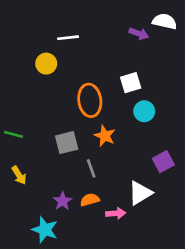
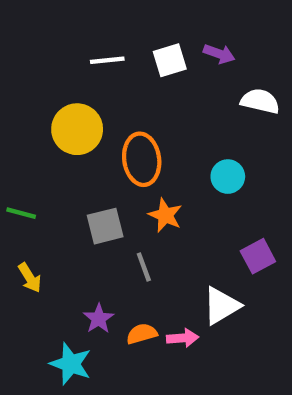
white semicircle: (165, 21) -> (260, 101), moved
yellow circle: (46, 64) -> (77, 129), moved, size x1.5
white square: (131, 83) -> (170, 60), moved
orange semicircle: (90, 200) -> (142, 334), moved

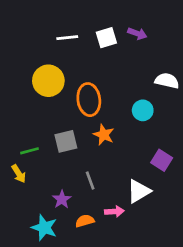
white semicircle: (260, 101) -> (167, 81), moved
green line: (21, 213) -> (29, 151), moved, turned -30
purple square: (258, 256) -> (162, 160), turned -30
gray line: (144, 267) -> (90, 180), moved
orange semicircle: (142, 334) -> (85, 221), moved

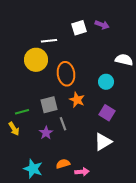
white line: (67, 38) -> (49, 41), moved
purple square: (162, 160) -> (107, 113), moved
gray line: (90, 180) -> (63, 124), moved
purple star: (62, 199) -> (46, 133), moved
pink arrow: (114, 211) -> (82, 172), moved

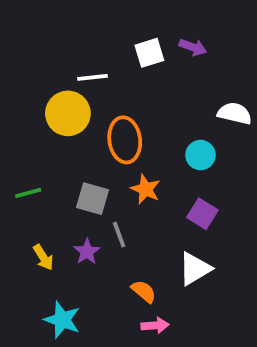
gray square: (49, 105) -> (93, 199), turned 30
green line: (22, 112) -> (28, 193), moved
yellow arrow: (14, 129) -> (43, 257), moved
orange semicircle: (63, 164) -> (144, 291), moved, turned 56

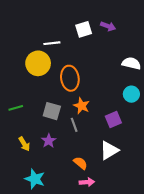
cyan circle: (200, 155) -> (131, 94), moved
purple square: (202, 214) -> (113, 120), turned 35
gray line: (119, 235) -> (74, 125), moved

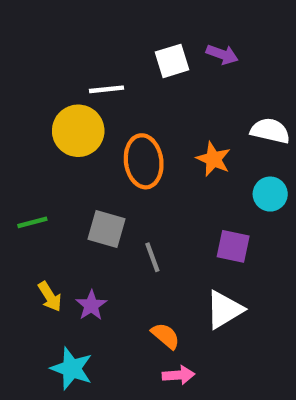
orange star: (82, 106) -> (213, 159), moved
purple square: (113, 120) -> (233, 246), turned 35
purple star: (49, 141) -> (91, 305), moved

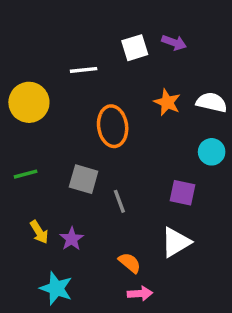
yellow circle: (78, 131) -> (29, 102), moved
orange star: (213, 159) -> (167, 102), moved

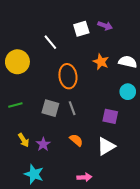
white line: (84, 70) -> (50, 42), turned 56
gray line: (119, 201) -> (72, 108), moved
orange semicircle: (130, 263) -> (76, 140), moved

